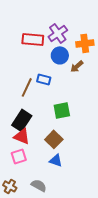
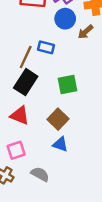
black rectangle: (22, 120) -> (26, 82), moved
pink square: (19, 156) -> (16, 150), moved

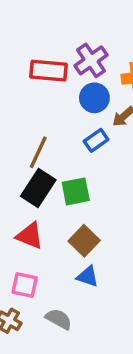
blue rectangle: (46, 47) -> (96, 140), moved, turned -49
green square: (68, 84) -> (76, 191), moved
pink square: (16, 150) -> (25, 285), turned 30

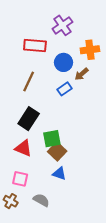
purple cross: (91, 60) -> (62, 25), moved
brown line: (38, 152) -> (29, 82), moved
green square: (76, 191) -> (52, 139), moved

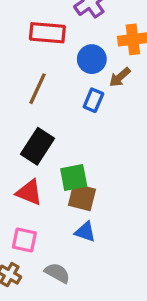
blue rectangle: (65, 89) -> (93, 100), turned -32
brown square: (57, 151) -> (82, 197), turned -30

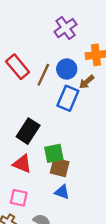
red rectangle: (47, 33) -> (18, 67), moved, turned 45
brown line: (38, 89) -> (43, 75), moved
blue rectangle: (93, 100) -> (68, 98), size x1.5

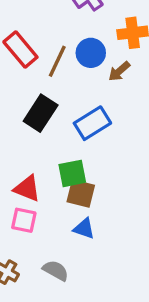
blue rectangle: (68, 98) -> (92, 123), moved, turned 35
black rectangle: (28, 131) -> (41, 113), moved
pink square: (19, 198) -> (24, 220), moved

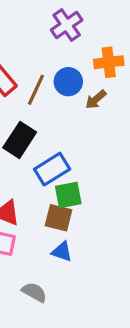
blue rectangle: (92, 123) -> (52, 169), moved
green square: (72, 173) -> (68, 195), moved

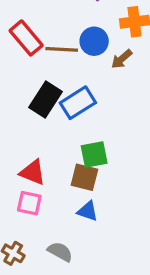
brown line: (36, 90) -> (62, 49), turned 68
blue rectangle: (52, 169) -> (78, 103), moved

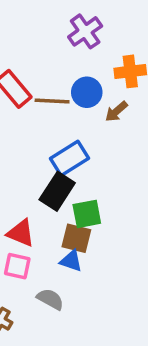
black rectangle: (46, 99) -> (57, 191), moved
blue triangle: (88, 211) -> (71, 261), moved
gray semicircle: (60, 252) -> (50, 299), moved

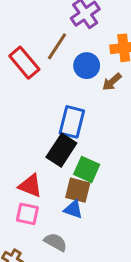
brown line: (52, 101) -> (57, 46), moved, turned -60
blue rectangle: (69, 158) -> (72, 122), turned -44
green square: (87, 214) -> (87, 169), turned 35

